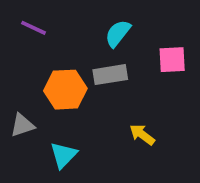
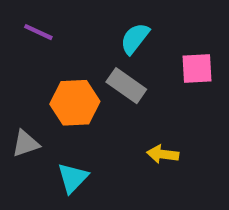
gray rectangle: (110, 75) -> (126, 86), turned 44
yellow arrow: (142, 135) -> (163, 154), turned -30

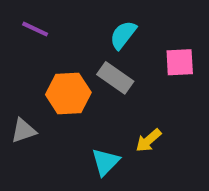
yellow arrow: (163, 154) -> (148, 140), turned -48
cyan triangle: (73, 178) -> (105, 162), moved

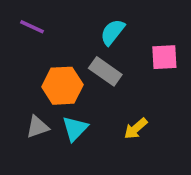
gray triangle: (23, 131) -> (37, 127), moved
cyan triangle: (105, 162) -> (75, 129), moved

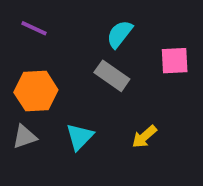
orange hexagon: (62, 86) -> (36, 91), moved
gray triangle: (37, 127) -> (25, 137), moved

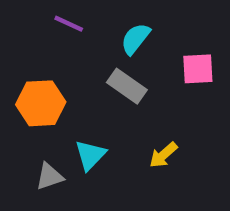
purple line: (34, 28) -> (69, 24), moved
gray triangle: (25, 137) -> (49, 176), moved

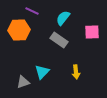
orange hexagon: (41, 103) -> (19, 30), moved
yellow arrow: (163, 155) -> (76, 72), turned -56

